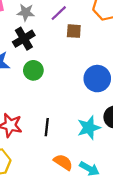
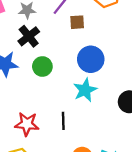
blue circle: (97, 79) -> (91, 59), moved
cyan star: (89, 128) -> (85, 90), moved

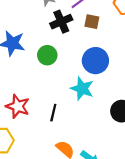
black cross: (29, 36) -> (61, 22), moved
cyan star: (85, 90) -> (82, 89), turned 30

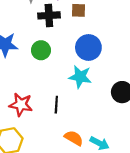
black cross: (61, 22) -> (49, 15), turned 30

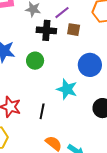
blue circle: (88, 47) -> (90, 65), moved

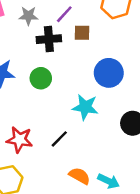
black line: (42, 111) -> (59, 139), turned 42

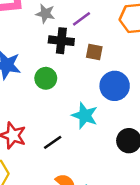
brown square: (82, 33) -> (94, 52), moved

